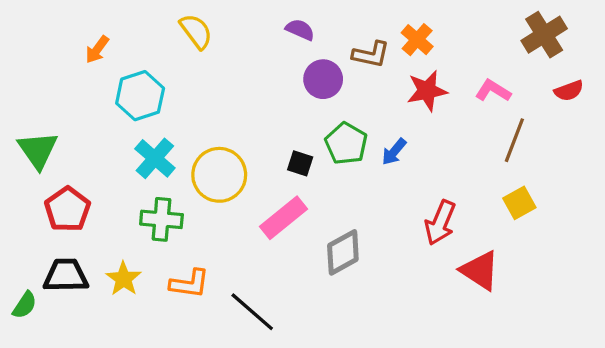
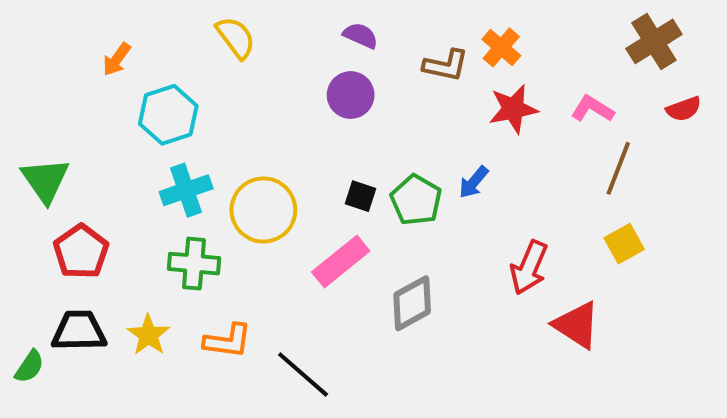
purple circle: (323, 79) -> (351, 95), moved
green pentagon: (346, 143) -> (416, 200), moved
cyan cross: (155, 158) -> (186, 190), turned 30

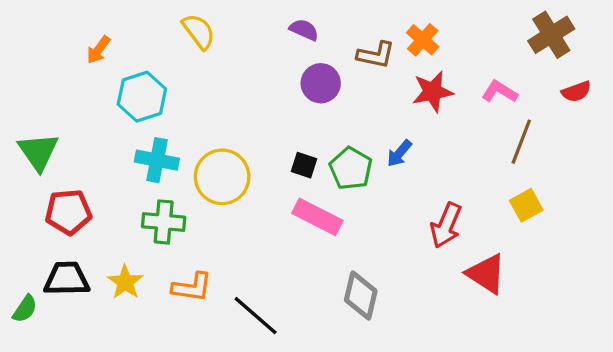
purple circle: (351, 95) -> (321, 83), moved
cyan cross: (186, 190) -> (157, 160), turned 30
red pentagon: (81, 252) -> (68, 212), turned 30
pink rectangle: (341, 262) -> (317, 217), moved, turned 66
gray diamond: (412, 303) -> (361, 295), moved, turned -48

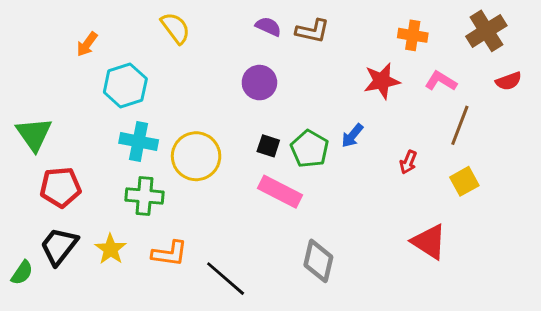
orange cross: (423, 40) -> (413, 35), moved, turned -32
brown L-shape: (376, 55) -> (313, 31), moved
purple circle: (321, 83) -> (259, 83), moved
red arrow: (446, 225) -> (408, 162), moved, size x0.6
black trapezoid: (67, 279) -> (59, 246), turned -51

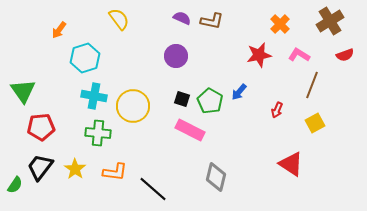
orange cross: (413, 35) -> (280, 24), turned 36

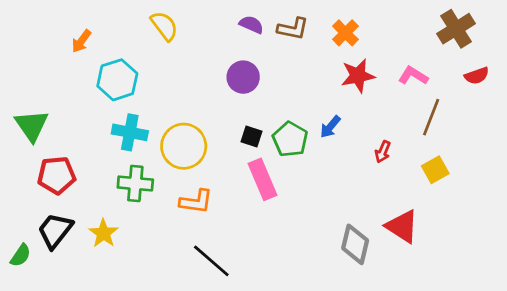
orange cross: (280, 24) -> (345, 33), moved
pink rectangle: (190, 130) -> (262, 179), turned 40
orange L-shape: (115, 172) -> (196, 201), moved
gray diamond: (216, 177) -> (355, 244), moved

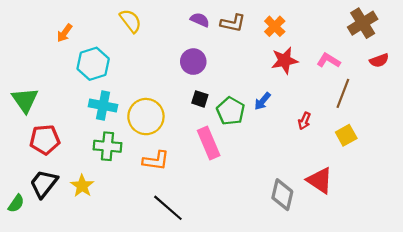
black square: (251, 137) -> (200, 99), moved

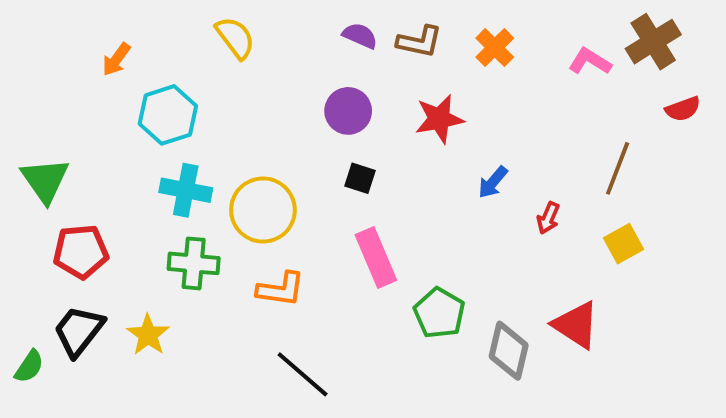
red star: (285, 60) -> (439, 119), moved
pink L-shape: (329, 60) -> (590, 61), moved
blue arrow: (263, 101) -> (493, 182), moved
green pentagon: (231, 111) -> (439, 313), moved

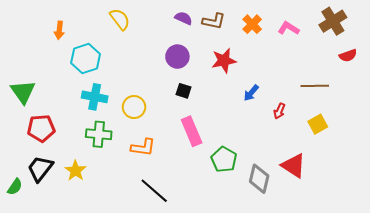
orange arrow: (116, 59) -> (59, 30), turned -30
pink L-shape: (590, 61) -> (288, 28), moved
brown line: (618, 168) -> (315, 86), turned 68
yellow circle: (263, 210) -> (134, 107), size x0.7

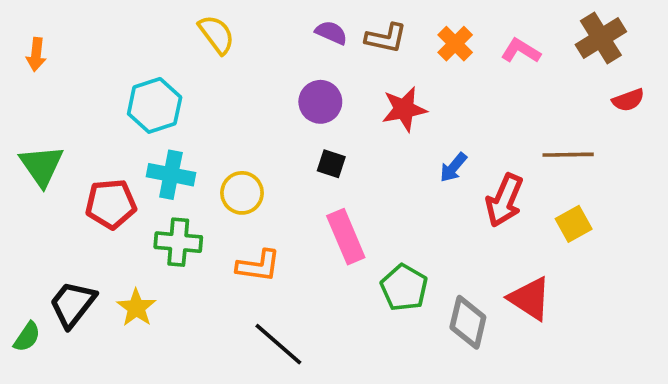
orange arrow: (59, 30) -> (36, 54), moved
red arrow: (279, 111) -> (504, 200), size x1.8
red pentagon: (41, 128) -> (111, 204), moved

